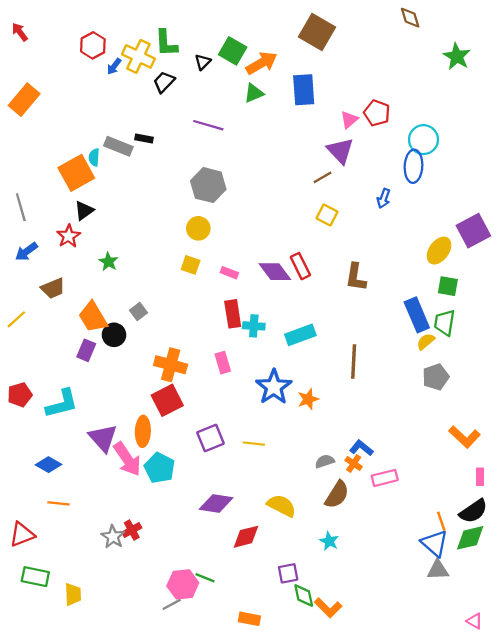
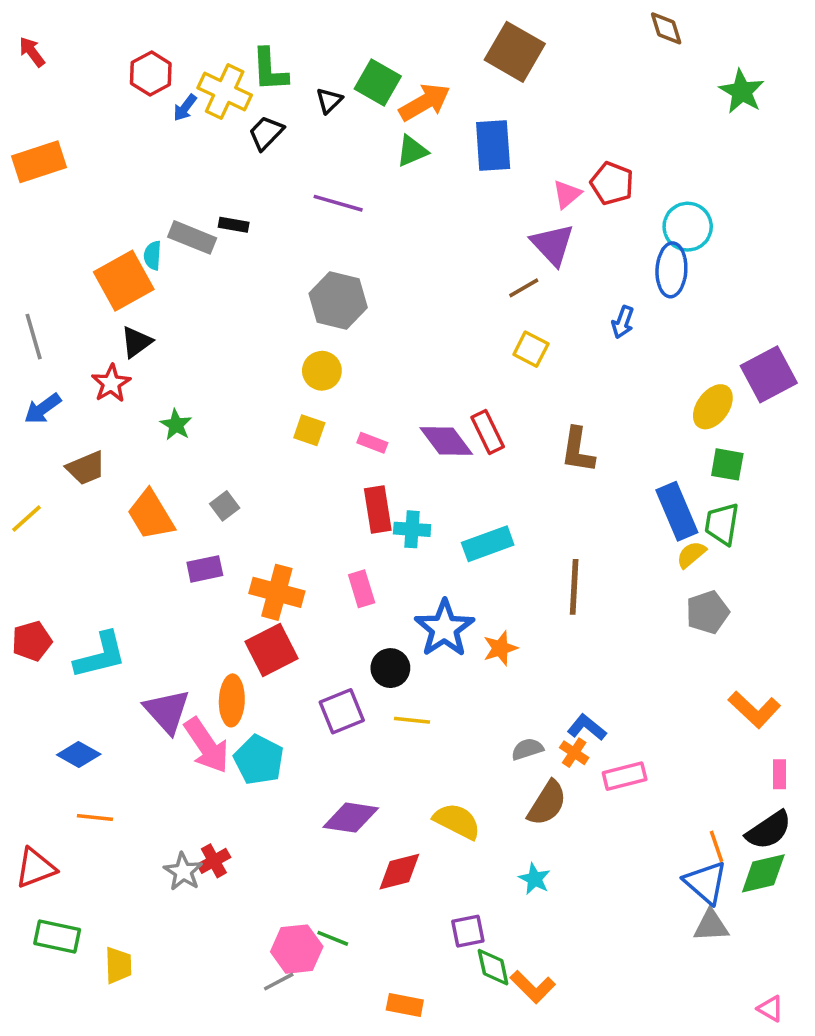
orange rectangle: (24, 100) -> (39, 162), turned 32
black circle: (114, 335) -> (390, 668), moved
purple rectangle: (86, 350) -> (205, 569), moved, turned 55

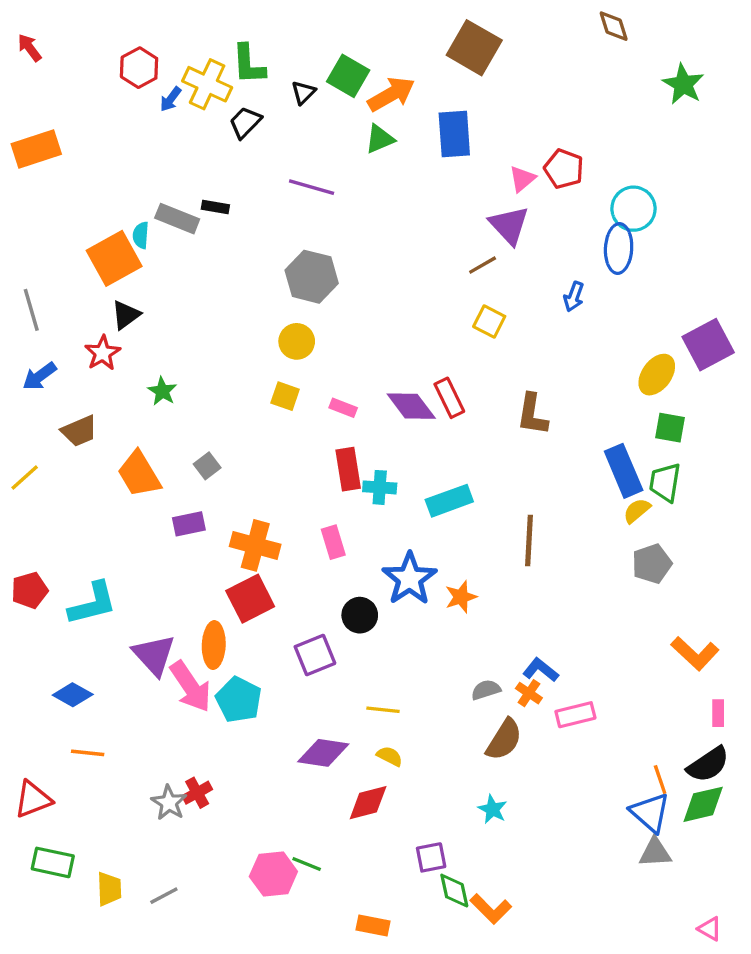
yellow line: (412, 720) -> (383, 710), moved
yellow semicircle: (457, 821) -> (390, 756), moved, size x0.6
gray line: (279, 982) -> (164, 896), moved

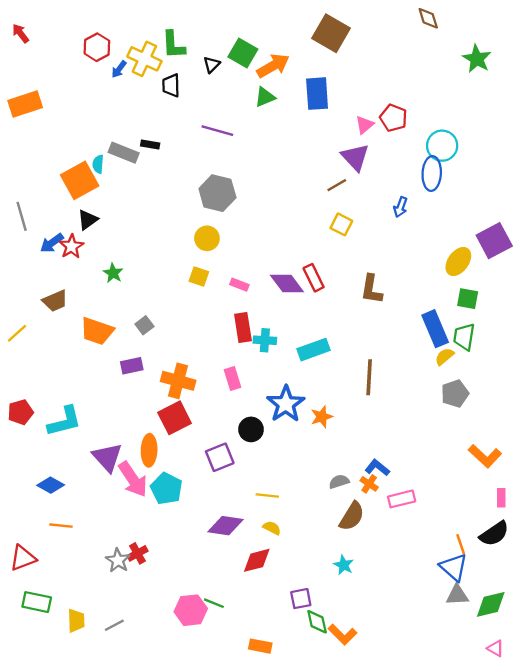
black trapezoid: (245, 122) -> (171, 85), turned -45
blue arrow: (40, 376) -> (52, 243), moved
orange trapezoid: (139, 474) -> (97, 331), turned -40
green diamond: (703, 804) -> (491, 604), moved

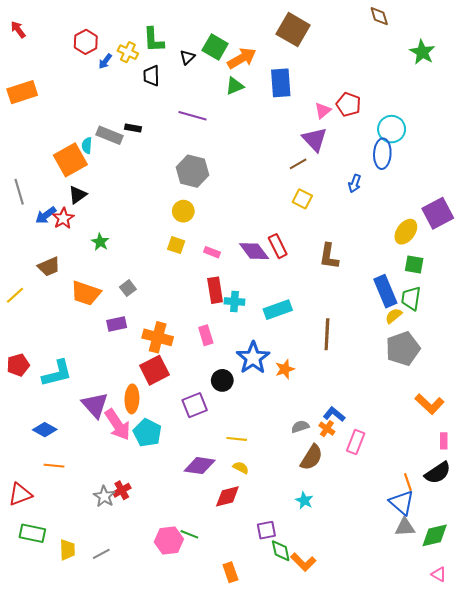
yellow cross: (144, 59) -> (128, 52), size x0.7
gray pentagon: (455, 394) -> (403, 349), size x1.4
pink rectangle: (402, 499) -> (356, 442), turned -55
orange rectangle: (260, 646) -> (230, 572), turned 60

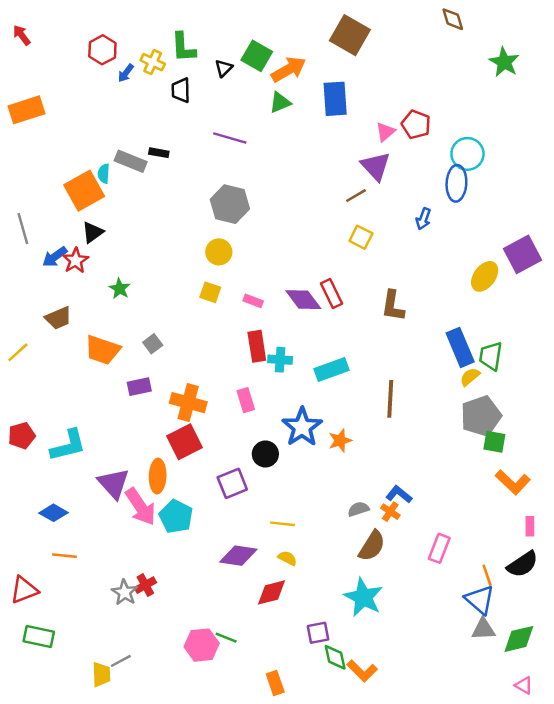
green square: (414, 264) -> (494, 442), moved
pink rectangle: (356, 442) -> (439, 548), moved
cyan star: (304, 500) -> (363, 597), size x1.8
yellow trapezoid: (67, 550) -> (101, 674), moved

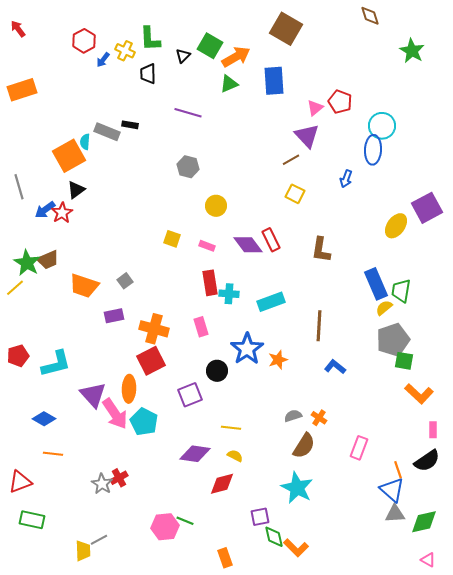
gray hexagon: (230, 204) -> (188, 167), size x0.7
yellow circle: (219, 252) -> (216, 206), moved
green star: (120, 289) -> (27, 263), moved, size x1.5
blue L-shape: (399, 494) -> (335, 367), moved

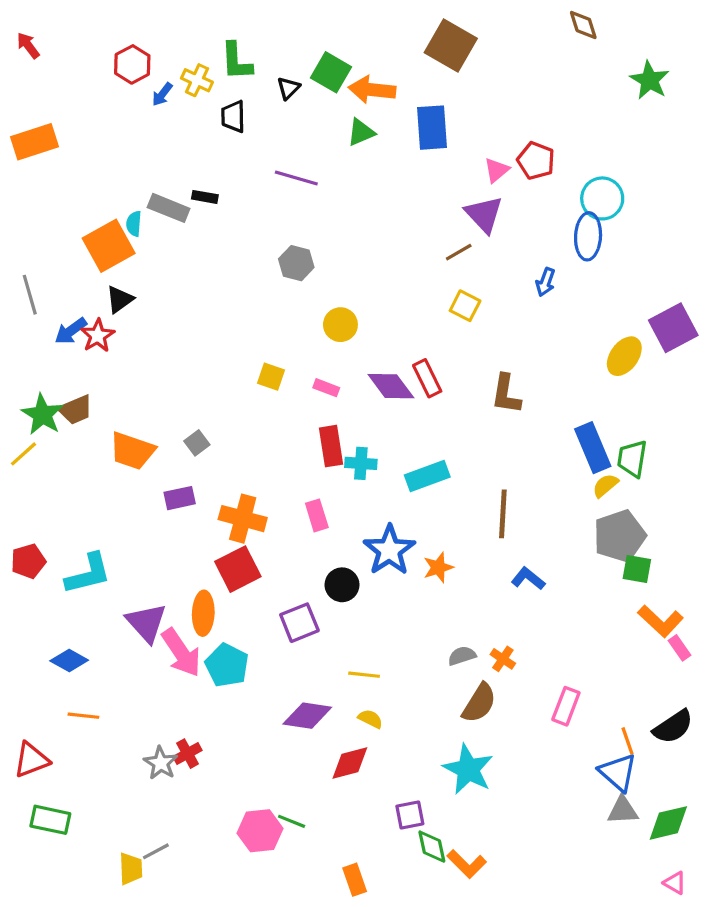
orange arrow: (236, 57) -> (372, 90), turned -144
pink rectangle: (433, 430) -> (679, 648), moved, turned -35

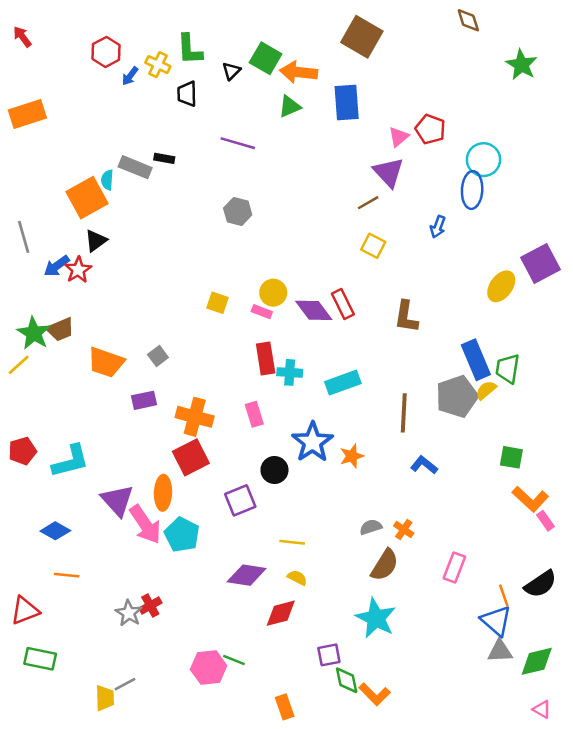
yellow circle: (340, 325) -> (273, 293), moved
gray pentagon: (620, 536) -> (457, 397), moved

